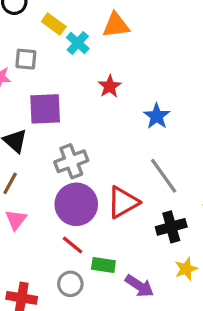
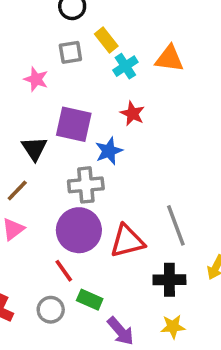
gray square: (26, 59) -> (70, 52), moved, turned -30
red star: (110, 86) -> (132, 114), moved, turned -30
blue star: (157, 116) -> (109, 151), moved

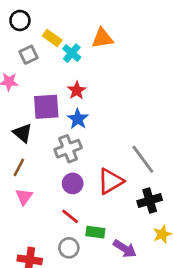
red star: (132, 114) -> (77, 90), moved, turned 30
purple circle: (79, 230) -> (73, 183), size x0.6

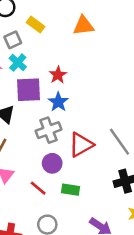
cyan cross: (72, 53) -> (18, 63), moved
red triangle: (110, 181) -> (81, 145), moved
red line: (70, 216) -> (38, 188), moved
green rectangle: (95, 232) -> (71, 190), moved

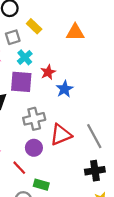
cyan cross: (18, 63) -> (25, 57), moved
blue star: (58, 102) -> (65, 89), moved
green rectangle: (71, 190) -> (41, 185), moved

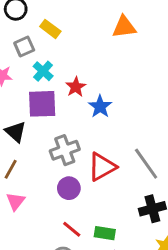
orange triangle: (75, 32) -> (124, 27), moved
red line: (19, 168) -> (72, 229), moved
green rectangle: (41, 185) -> (105, 233), moved

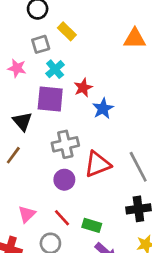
pink triangle: (16, 201) -> (27, 214), moved

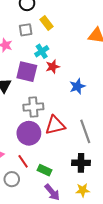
cyan cross: (55, 69) -> (42, 51), moved
blue star: (103, 109) -> (77, 86), moved
purple circle: (64, 180) -> (29, 133), size x1.5

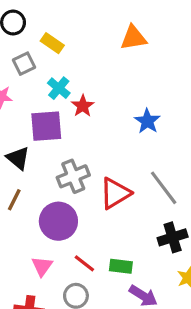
blue star: (77, 86) -> (147, 121), moved
purple circle: (29, 133) -> (58, 221), moved

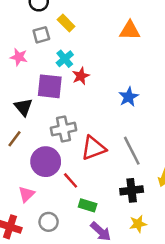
red line: (84, 263) -> (71, 180), moved

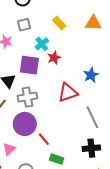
yellow rectangle: (66, 23) -> (59, 23), moved
gray cross: (63, 129) -> (27, 97), moved
red triangle: (93, 148) -> (68, 93), moved

